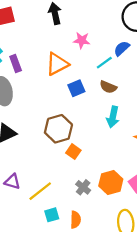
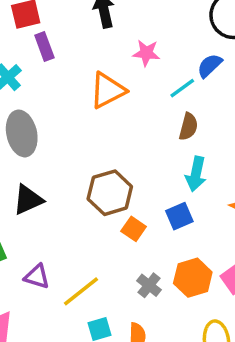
purple rectangle: (16, 64) -> (44, 47), moved
brown semicircle: (108, 87) -> (188, 127), turned -98
blue square: (76, 88) -> (179, 216), moved

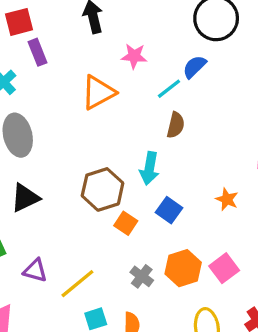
cyan arrow: (196, 174) -> (149, 168), moved
blue square: (179, 216) -> (169, 210), turned -30

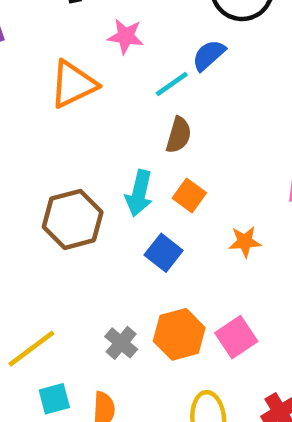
orange star: (227, 199) -> (245, 242), turned -30
orange square: (126, 223) -> (189, 195), moved

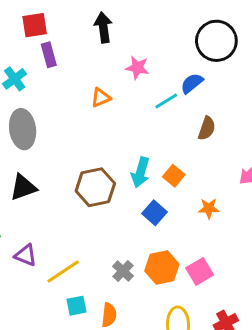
orange triangle: (73, 84) -> (101, 98), size x0.6
brown semicircle: (179, 135) -> (207, 128), moved

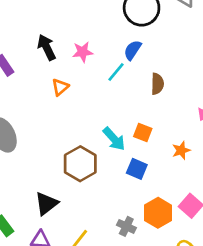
black arrow: (103, 27) -> (47, 47), moved
cyan arrow: (140, 172) -> (114, 139), turned -40
black triangle: (23, 187) -> (46, 204), moved

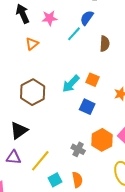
cyan arrow: (114, 139) -> (71, 84), turned 84
brown hexagon: (80, 164) -> (33, 92), moved

